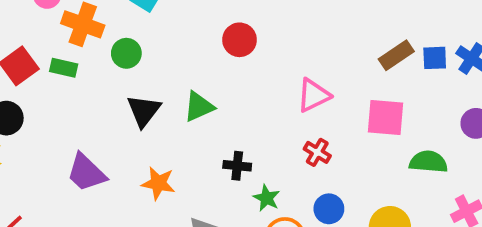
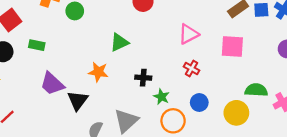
green rectangle: (64, 68) -> (37, 45), moved
black triangle: (144, 111) -> (78, 101), moved
green semicircle: (428, 162) -> (256, 90), moved
orange star: (158, 183) -> (98, 72), moved

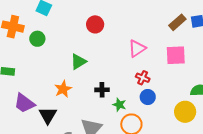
orange star: (98, 72) -> (63, 89), turned -30
blue circle: (199, 103) -> (148, 97), moved

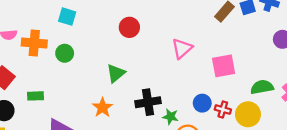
pink square: (176, 55) -> (224, 66), moved
red cross: (143, 78) -> (223, 109), moved
black cross: (102, 90) -> (148, 102), size x1.5

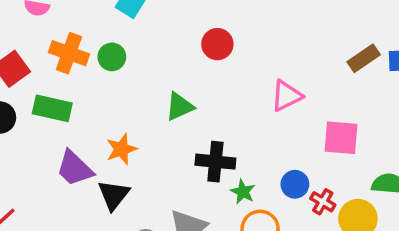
orange cross: (34, 43) -> (69, 53), moved
green rectangle: (36, 96) -> (52, 108), size x1.5
orange star: (103, 107) -> (121, 149), moved

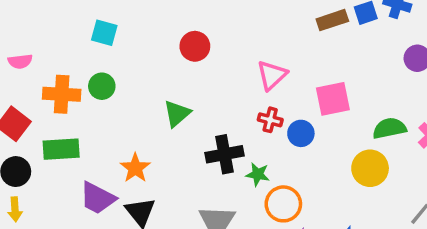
brown rectangle: (364, 58) -> (332, 20), turned 32
blue circle: (295, 184) -> (301, 133), moved
red cross: (323, 202) -> (270, 120), moved

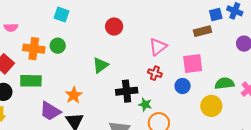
brown rectangle: (332, 20) -> (202, 31), moved
blue circle: (301, 133) -> (183, 86), moved

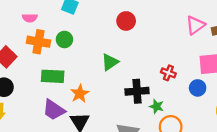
pink semicircle: (11, 27) -> (30, 18), moved
pink triangle: (158, 47) -> (195, 25), moved
green rectangle: (31, 81) -> (53, 76), moved

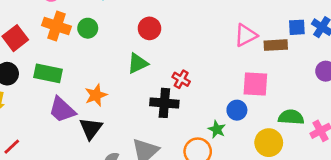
red circle: (126, 21) -> (149, 28), moved
red cross: (168, 73) -> (181, 79), moved
green rectangle: (53, 76) -> (48, 73), moved
green star: (157, 106) -> (217, 129), moved

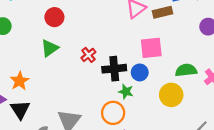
red cross: (181, 79) -> (88, 55), turned 32
black cross: (164, 103) -> (114, 69), moved

